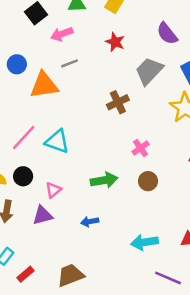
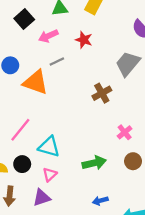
red star: (115, 42) -> (84, 40), moved
orange triangle: (44, 85) -> (36, 82), turned 32
cyan triangle: (57, 141) -> (49, 147), moved
blue arrow: (90, 222) -> (100, 201), moved

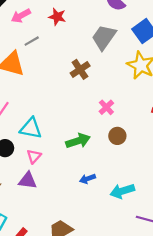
purple triangle: (42, 198) -> (28, 181), turned 30

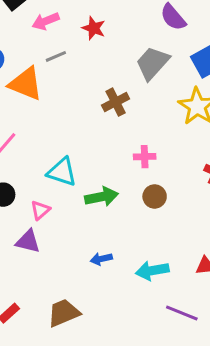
pink cross: (106, 107) -> (145, 157), turned 35
cyan triangle: (31, 128) -> (62, 172), moved
blue arrow: (87, 179) -> (101, 259), moved

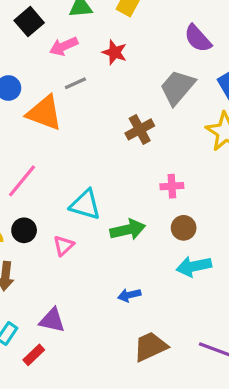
purple triangle: (28, 241) -> (52, 320), moved
cyan arrow: (152, 271) -> (194, 266), moved
brown trapezoid: (64, 313) -> (150, 347), moved

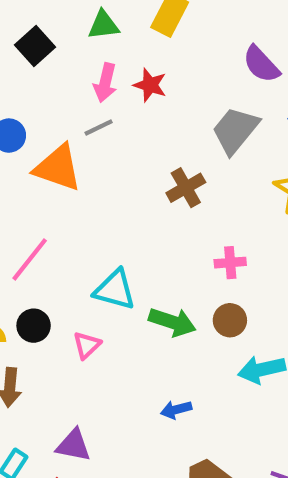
pink arrow: (64, 46) -> (105, 83), moved, turned -52
brown circle: (184, 228) -> (230, 320), moved
green arrow: (128, 230) -> (172, 322), turned 32

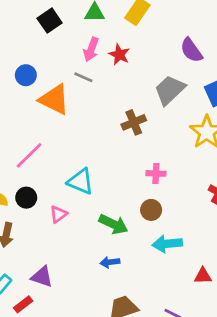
gray line: (99, 127) -> (83, 77), turned 42
green arrow: (172, 322) -> (113, 224), moved

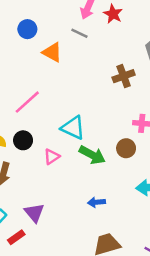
orange triangle: (54, 100) -> (52, 52), size x0.7
brown circle: (151, 210) -> (126, 148), moved
green arrow: (113, 224) -> (92, 155), moved
purple triangle: (42, 277) -> (34, 213), turned 30

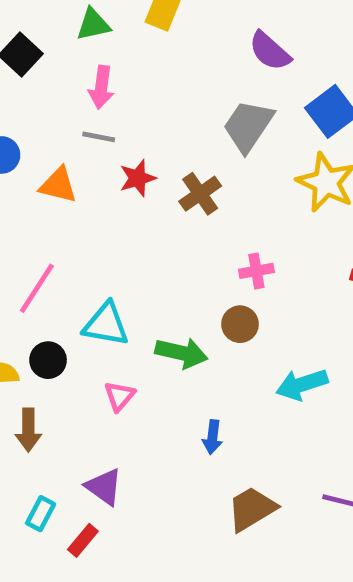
red star: (113, 14) -> (138, 178), moved, turned -30
cyan triangle: (73, 128) -> (106, 324), moved
pink triangle: (52, 157) -> (119, 396), moved
blue arrow: (97, 202) -> (212, 437), turned -63

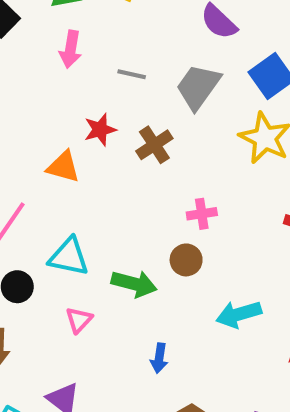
gray line: (99, 137) -> (132, 74), moved
orange triangle: (58, 185) -> (63, 167), moved

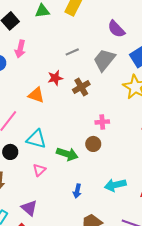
pink arrow: (70, 49) -> (20, 49), moved
gray line: (132, 74) -> (72, 52), turned -40
cyan arrow: (239, 314) -> (115, 185), moved

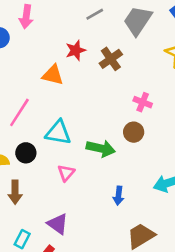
pink cross: (102, 122) -> (143, 102), turned 32

